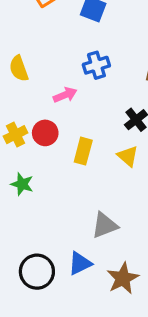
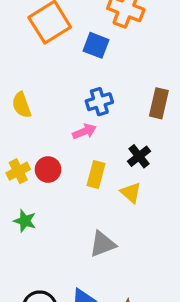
pink arrow: (65, 95) -> (84, 131), moved
yellow rectangle: (83, 151) -> (96, 174), moved
gray triangle: (105, 225) -> (103, 244), moved

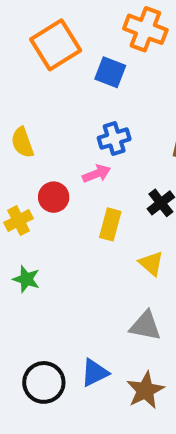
red circle: (48, 170) -> (54, 197), moved
yellow triangle: (131, 193) -> (151, 263), moved
gray triangle: (103, 244) -> (145, 326), moved, turned 32

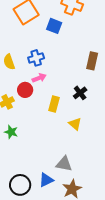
blue cross: (114, 139) -> (36, 58), moved
pink arrow: (97, 174) -> (39, 78), moved
gray triangle: (145, 326) -> (64, 164), moved

